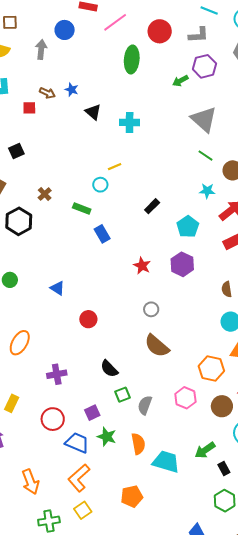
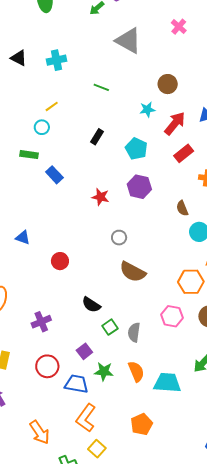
green line: (206, 156) -> (101, 87), moved
brown semicircle: (227, 289) -> (182, 208), moved

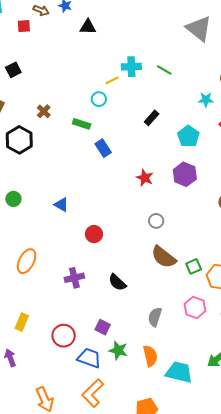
black triangle: (19, 58) -> (88, 27), turned -36
cyan cross: (57, 60) -> (131, 67), moved
purple cross: (41, 322) -> (74, 278), moved
green square: (110, 327) -> (194, 266), moved
purple square: (84, 351) -> (103, 327), turned -35

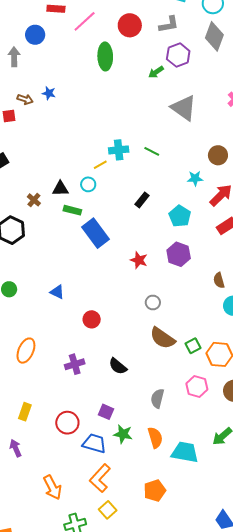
black triangle: (88, 27) -> (60, 189), moved
blue rectangle: (103, 148) -> (96, 233), size x1.6

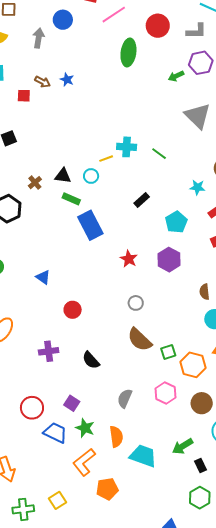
orange L-shape: (100, 478) -> (84, 462), moved

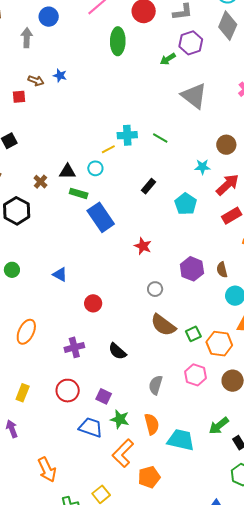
purple hexagon: (169, 260) -> (192, 269), moved
red circle: (32, 408) -> (68, 391), moved

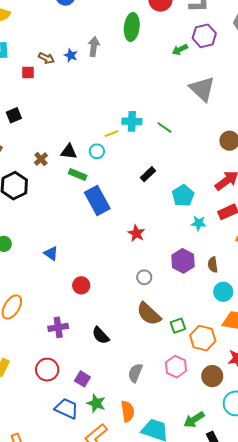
gray arrow: (27, 38) -> (94, 46), moved
cyan star: (202, 167) -> (199, 223), moved

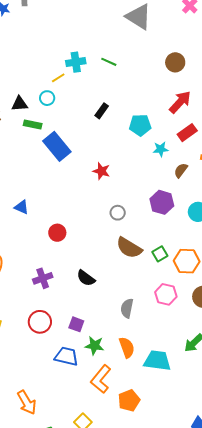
cyan pentagon: (183, 196) -> (140, 125), turned -30
purple hexagon: (183, 261) -> (162, 202), moved
brown semicircle: (213, 265) -> (181, 170), moved, turned 56

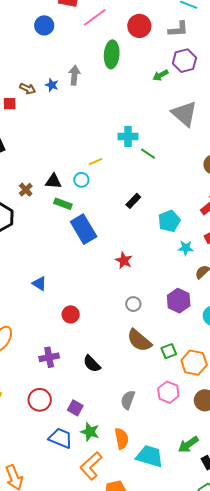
cyan cross: (76, 62) -> (128, 136), moved
cyan pentagon: (140, 125) -> (169, 221), turned -30

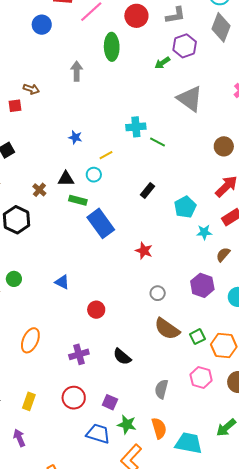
blue star: (52, 85) -> (75, 137), moved

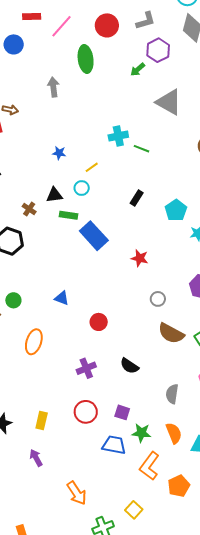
orange ellipse: (30, 340) -> (34, 342), moved

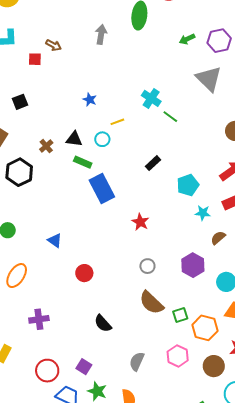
purple hexagon: (158, 50) -> (219, 41), moved
cyan cross: (118, 136) -> (151, 98), turned 30
purple cross: (86, 368) -> (39, 319), moved
red circle: (86, 412) -> (47, 371), moved

